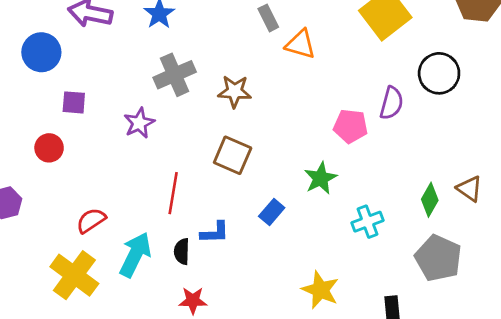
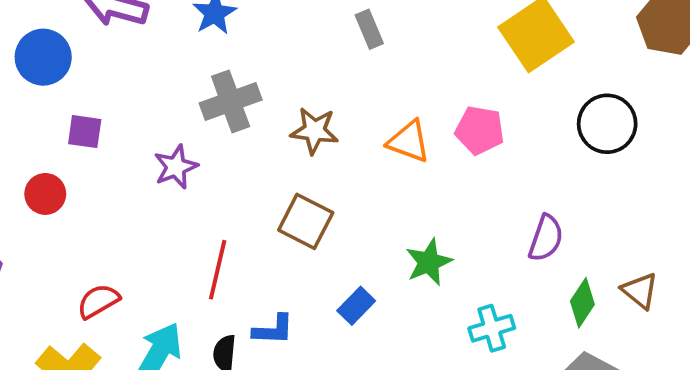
orange triangle: (301, 44) -> (409, 141), moved
purple semicircle: (392, 103) -> (546, 238), moved
pink pentagon: (351, 126) -> (480, 130), moved

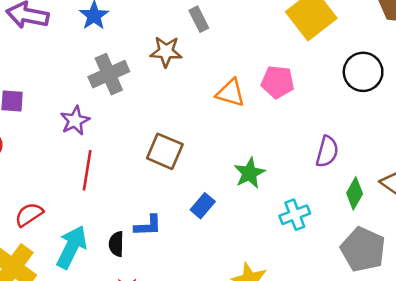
brown star: (314, 131) -> (166, 52), moved
red line: (218, 270) -> (87, 170), moved

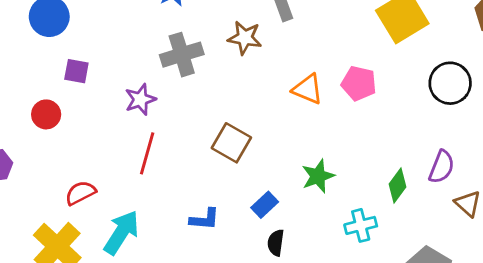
purple semicircle: (327, 152) -> (442, 167), moved
green diamond: (355, 193) -> (397, 186), moved
black semicircle: (116, 244) -> (276, 243), moved

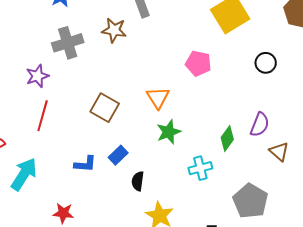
black circle: (450, 83) -> (266, 63), size x0.7
orange triangle: (308, 89) -> (158, 98), moved, turned 35
blue rectangle: (265, 205) -> (118, 155), moved

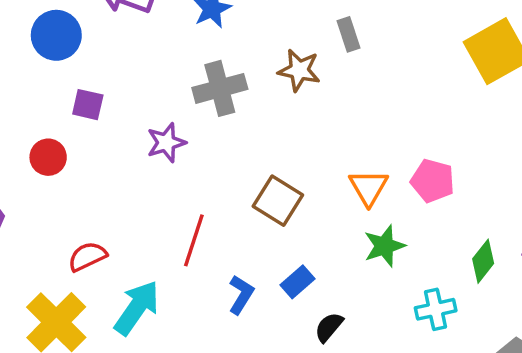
pink pentagon: (198, 63) -> (433, 181), moved
red line: (43, 116) -> (194, 240), moved
blue L-shape: (85, 164) -> (241, 295), turned -65
black semicircle: (138, 181) -> (329, 327), turned 30

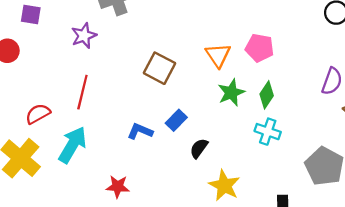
red line: (194, 240) -> (82, 92), moved
green diamond: (483, 261) -> (267, 95), moved
blue L-shape: (241, 295) -> (140, 131), turned -95
cyan cross: (436, 309) -> (268, 132), turned 35

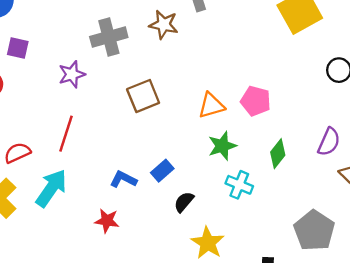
orange triangle: (218, 55) -> (211, 105), turned 44
brown square: (160, 68) -> (143, 96), moved, turned 36
green diamond: (267, 95) -> (278, 154), moved
cyan cross: (268, 132) -> (239, 185), moved
red star: (118, 187) -> (107, 221), moved

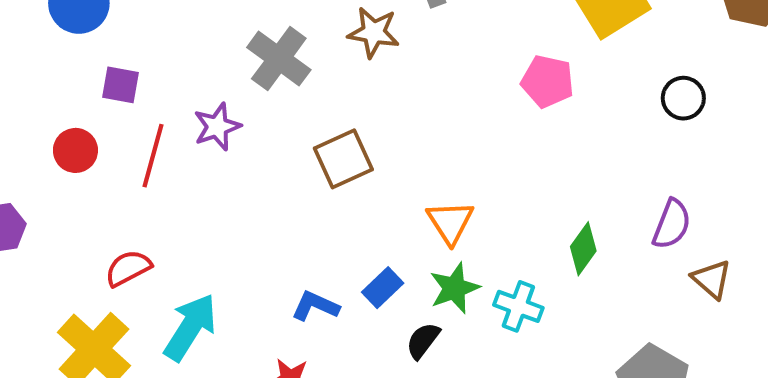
gray cross: (109, 37) -> (279, 59), turned -36
pink pentagon: (256, 101) -> (547, 81), moved
orange triangle: (211, 105) -> (450, 222), moved, turned -44
red line: (66, 134) -> (153, 156), moved
green star: (222, 146) -> (454, 288), moved

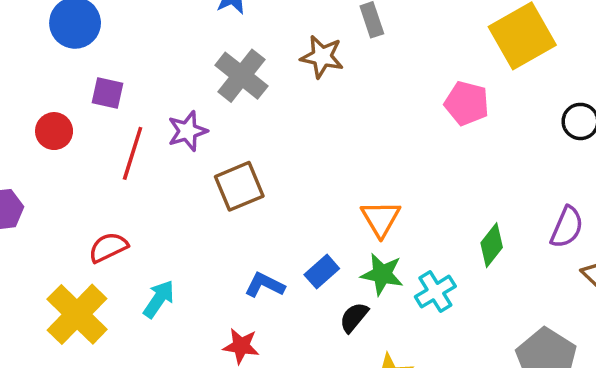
red circle: (75, 150) -> (54, 131), moved
brown square: (343, 159) -> (239, 186), moved
green star: (454, 288) -> (382, 274), turned 30
cyan cross: (518, 306) -> (435, 292), turned 36
cyan arrow: (190, 327) -> (159, 299), size x0.7

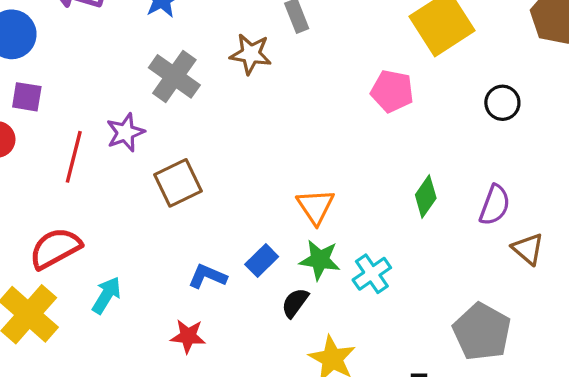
purple square: (108, 93) -> (27, 97), moved
green diamond: (492, 245) -> (426, 197), moved
red semicircle: (108, 247) -> (55, 248), size x1.4

